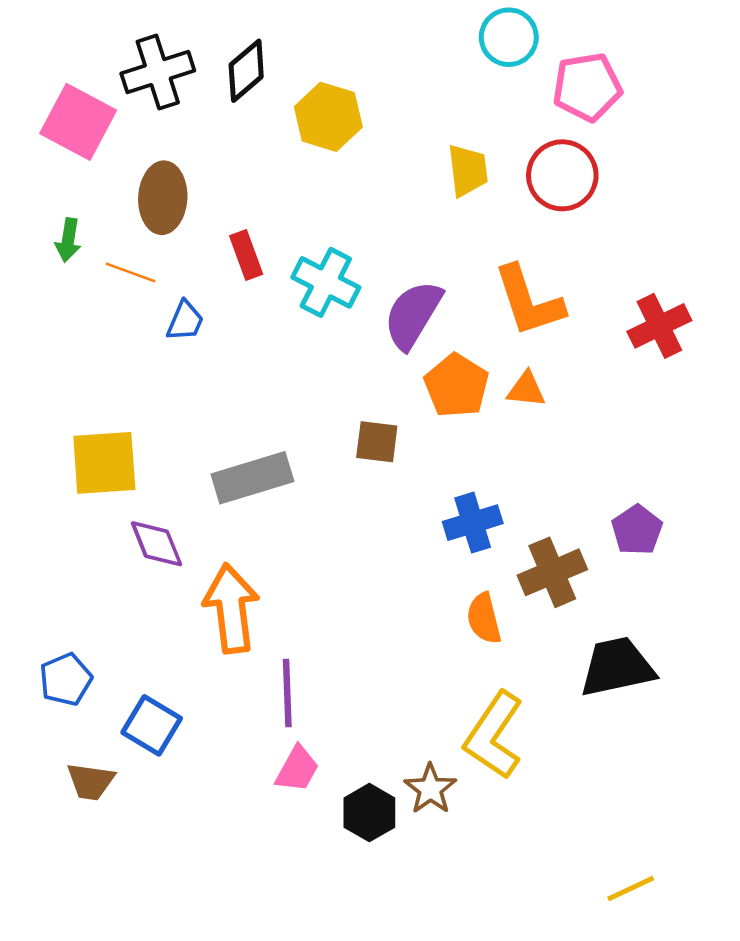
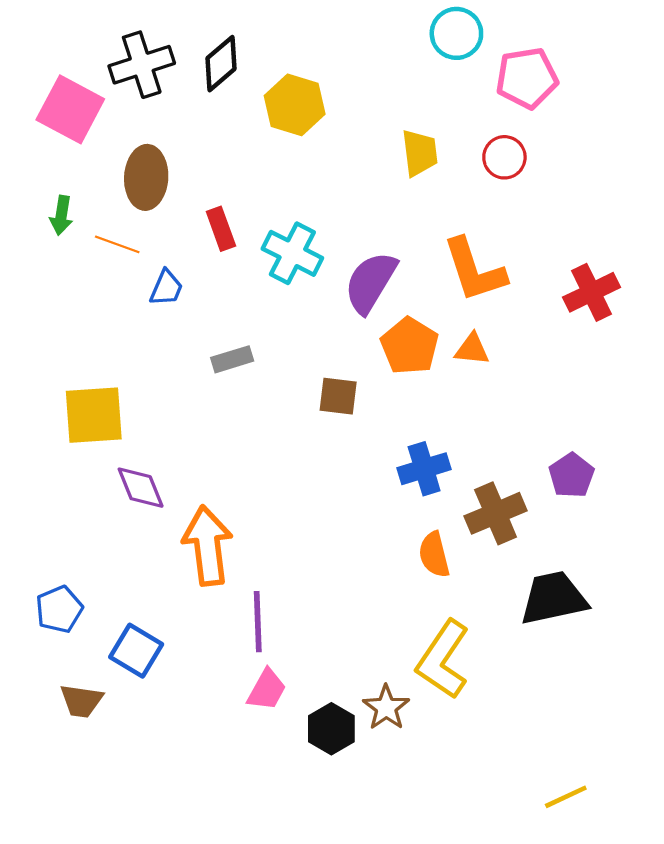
red circle: (562, 175) -> (504, 157), size x0.7
gray rectangle: (252, 478) -> (232, 359), moved, size x0.6

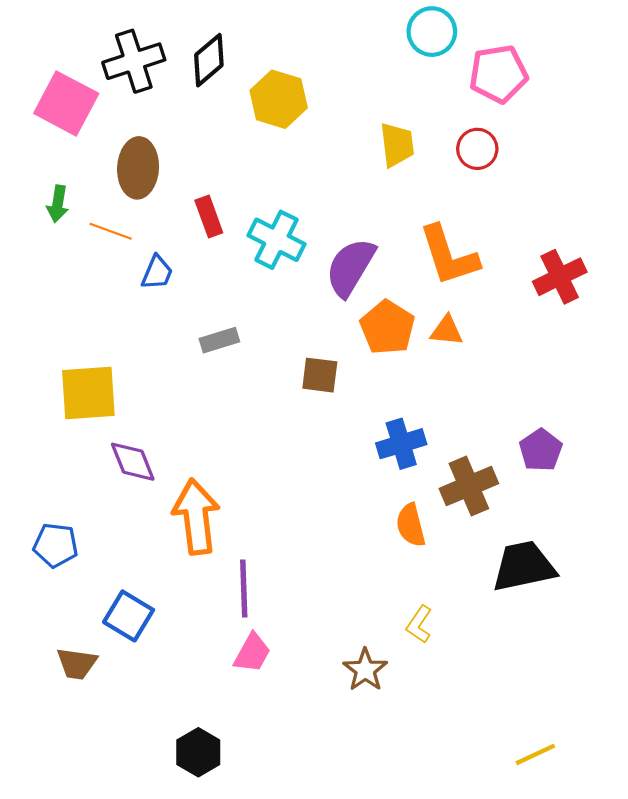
blue pentagon: (59, 609) -> (56, 545), moved, turned 30
yellow L-shape: (443, 660) -> (419, 624), size x0.5
black hexagon: (331, 729) -> (198, 752), moved

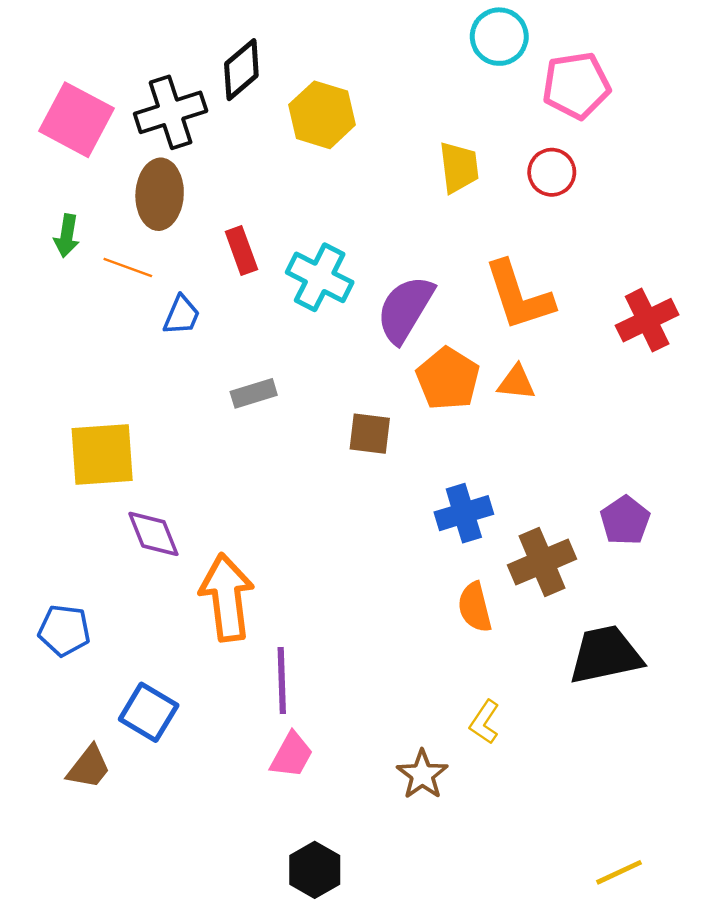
black cross: (134, 61) -> (171, 112), moved
brown trapezoid: (77, 664) -> (89, 767), turned -60
black hexagon: (198, 752) -> (315, 870), moved

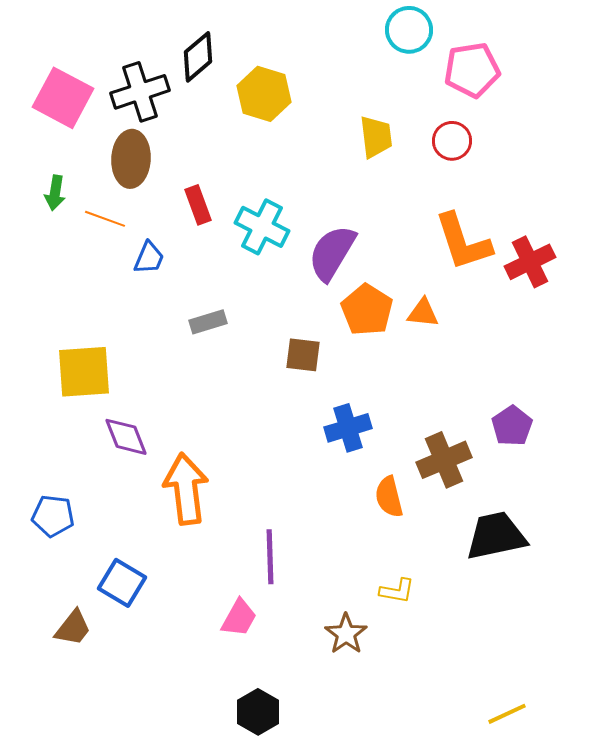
orange L-shape: (519, 296) -> (463, 242), moved
blue cross: (464, 513) -> (348, 428), moved
purple line: (282, 681) -> (270, 557), moved
yellow L-shape: (485, 722) -> (397, 591), turned -114

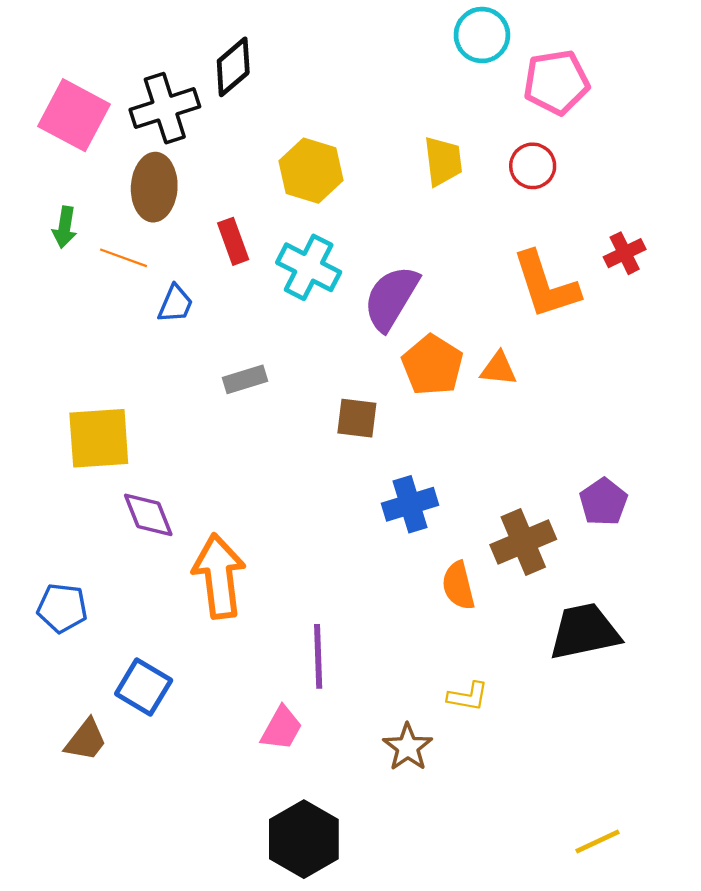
yellow hexagon: (264, 94) -> (311, 171), moved
red cross: (530, 262) -> (625, 253), moved, size x0.7
black hexagon: (258, 712) -> (304, 839), size x1.4

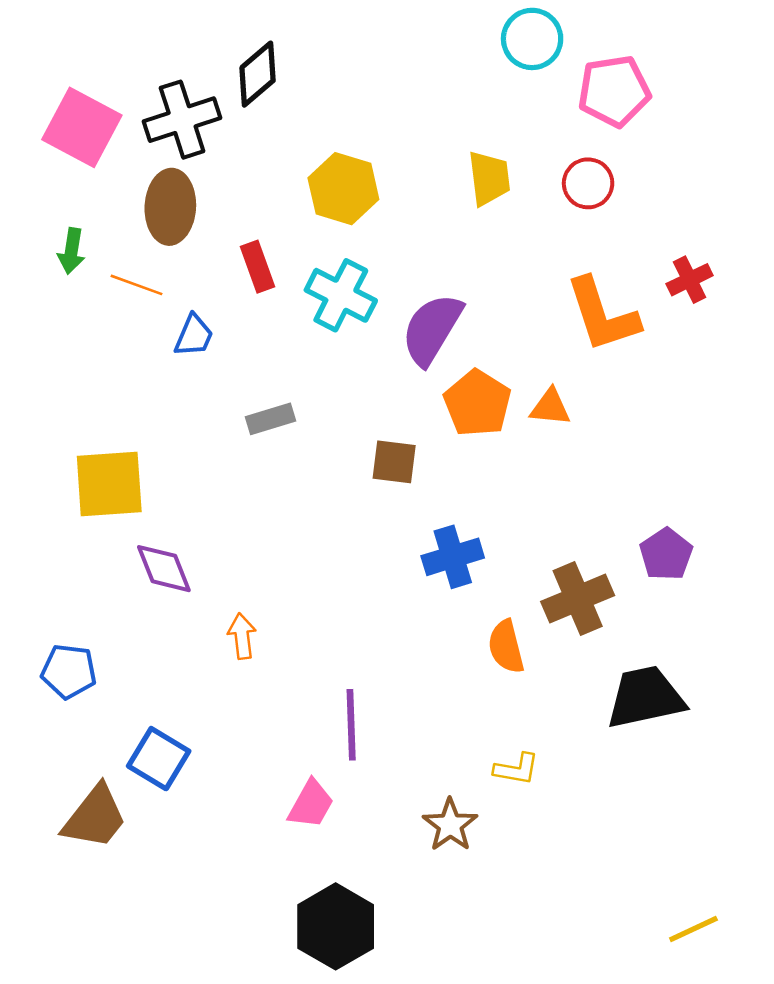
orange arrow: (219, 576) -> (242, 636), size x0.5
brown trapezoid: (86, 740) -> (95, 817), size x1.4
yellow line: (598, 841) -> (693, 929), moved

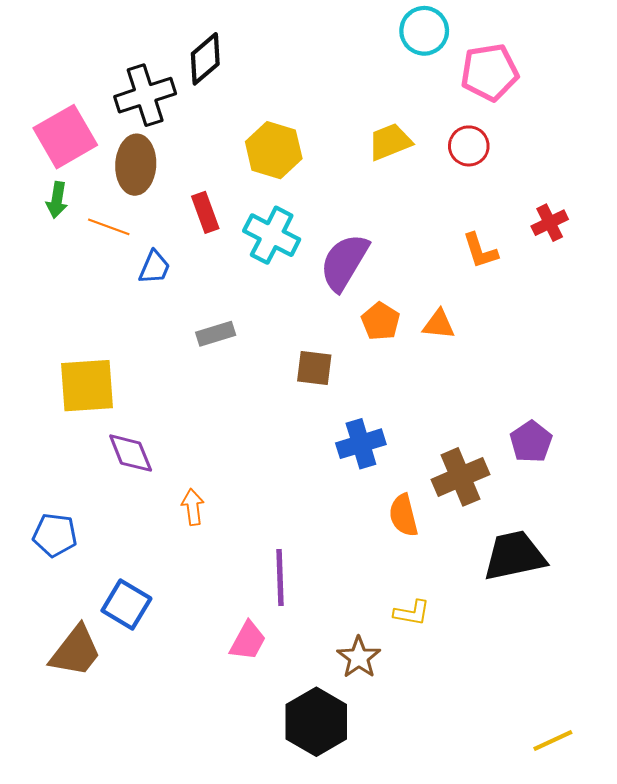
pink square: (82, 127) -> (65, 137), moved, turned 32
yellow trapezoid: (489, 178) -> (390, 142), turned -105
orange L-shape: (602, 315) -> (480, 251), size x0.6
orange pentagon: (477, 403) -> (381, 321), size x0.7
black hexagon: (336, 926) -> (316, 722), moved

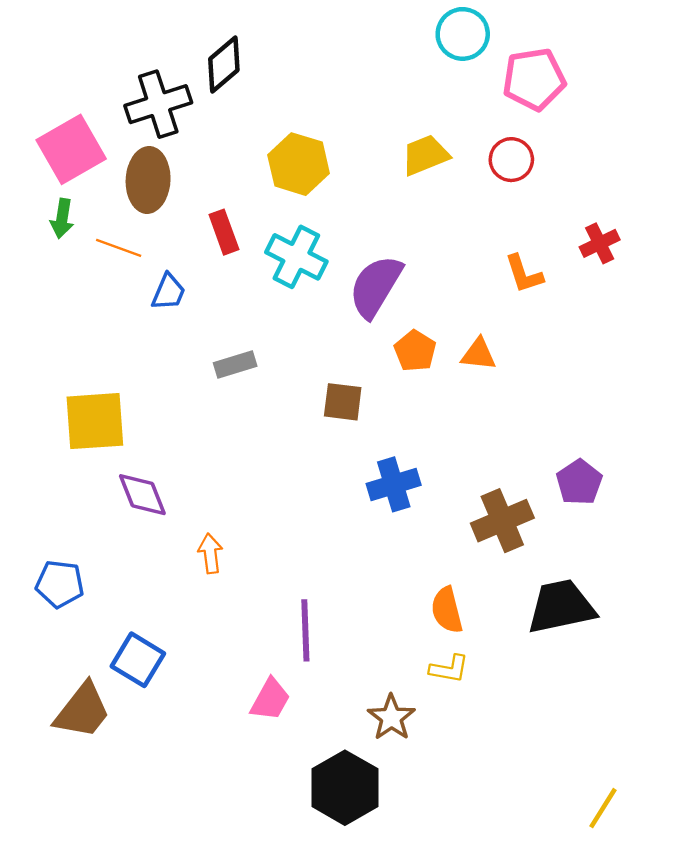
orange semicircle: (403, 515) -> (447, 610), moved
yellow line: (553, 740) -> (603, 808), turned -33

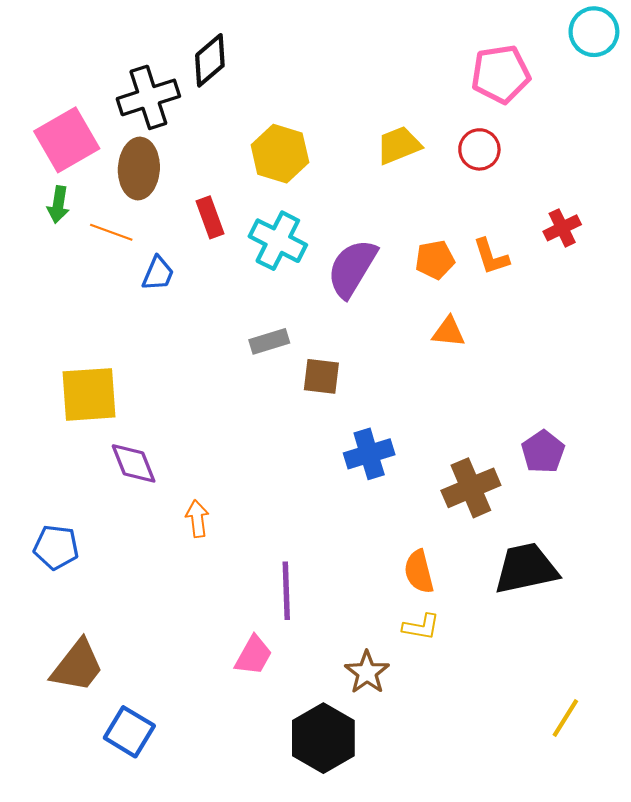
cyan circle: (463, 34) -> (594, 32), moved
orange pentagon: (415, 351) -> (435, 260), moved, turned 30
gray rectangle: (235, 364) -> (269, 341), moved
blue square: (138, 660) -> (129, 732), moved
yellow line: (603, 808) -> (565, 718), moved

